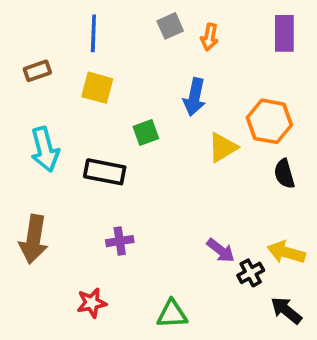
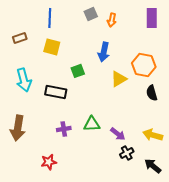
black cross: (251, 273) -> (127, 153), moved
green triangle: (172, 314) -> (92, 124), moved

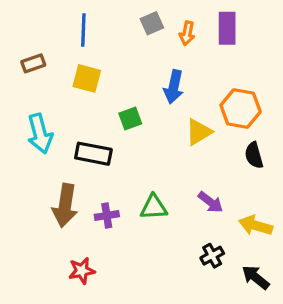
purple rectangle: (152, 18) -> (227, 28), moved
brown arrow: (18, 128) -> (65, 205), moved
purple arrow: (118, 134) -> (210, 202), moved

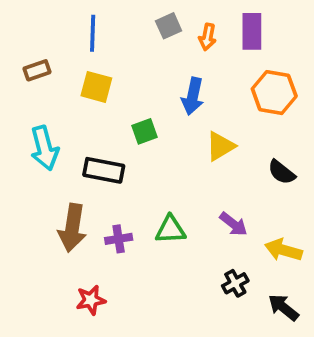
orange hexagon: (241, 109) -> (274, 93), moved
black semicircle: (254, 155) -> (282, 172), turned -36

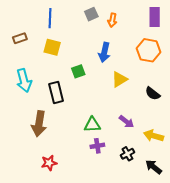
purple rectangle: (252, 31) -> (155, 17), moved
black rectangle: (104, 170) -> (56, 92), turned 65
purple cross: (119, 239) -> (97, 146), moved

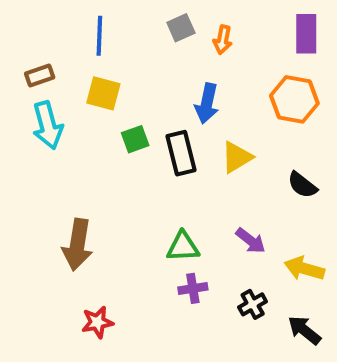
green square: (78, 71) -> (135, 139), moved
cyan arrow: (24, 80) -> (48, 125), moved
black rectangle: (56, 92) -> (181, 153), moved

